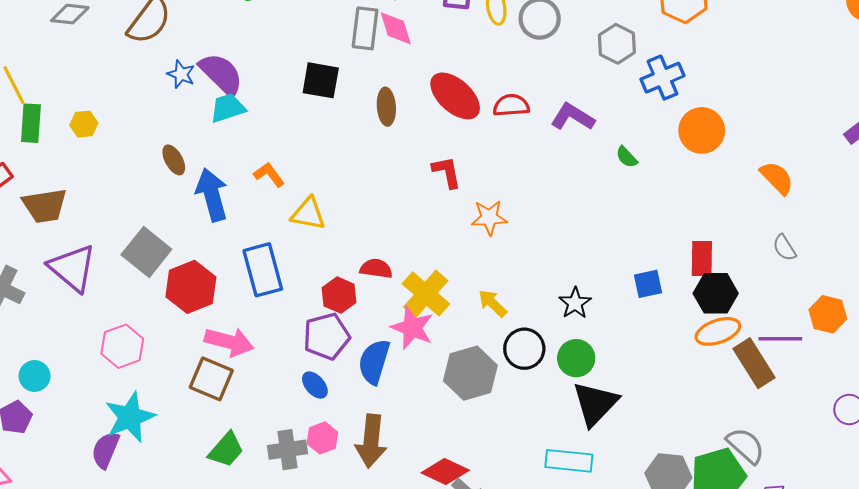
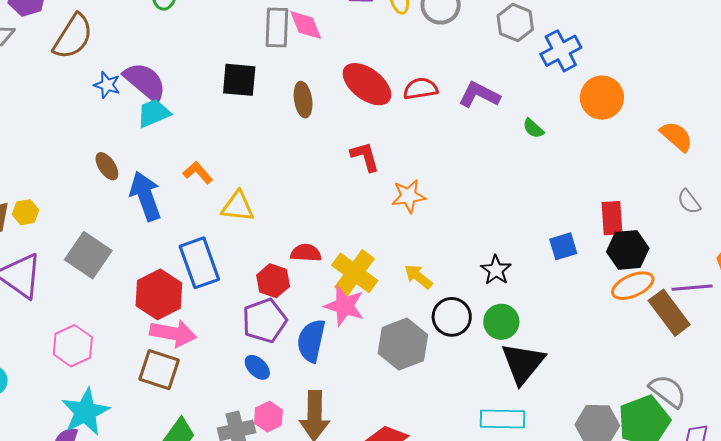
yellow hexagon: (84, 124) -> (25, 212), moved
red hexagon: (191, 287) -> (159, 294), moved

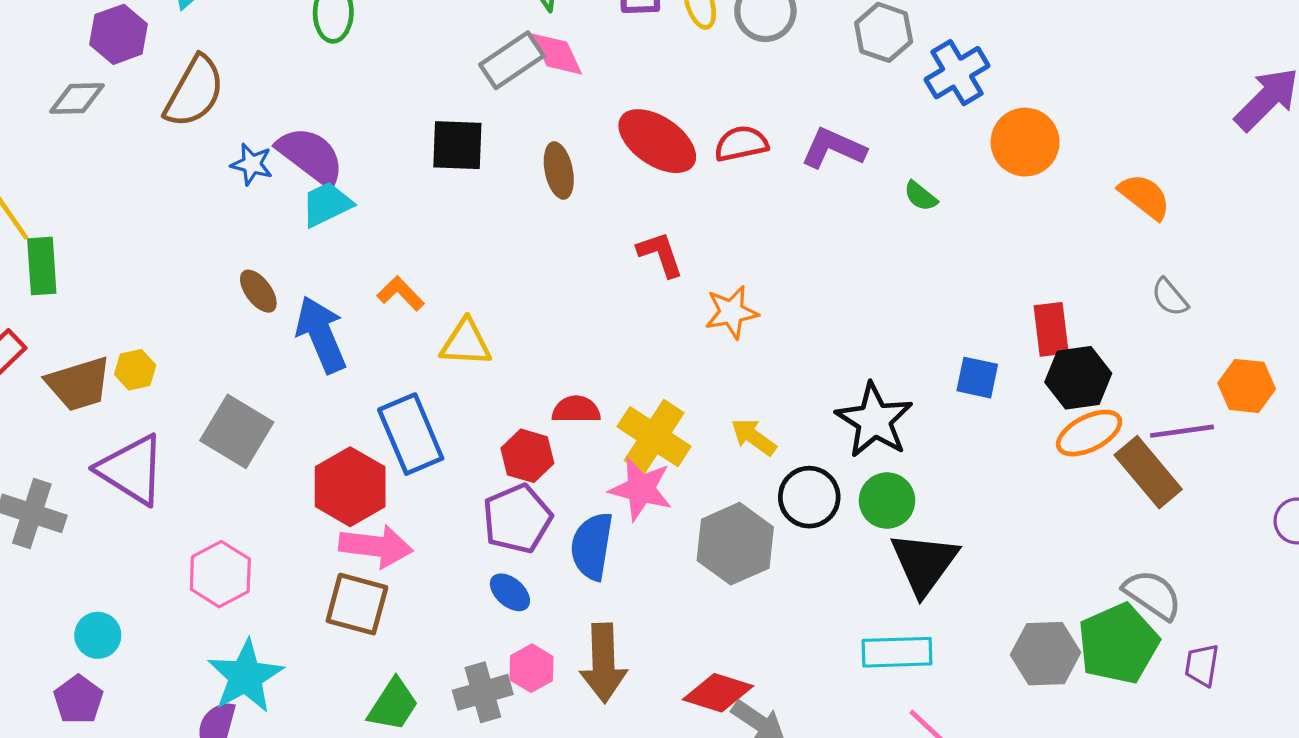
gray rectangle: (277, 28) -> (512, 60), turned 57
blue square: (563, 246) -> (977, 378), turned 32
black star: (496, 270) -> (874, 420), size x1.6

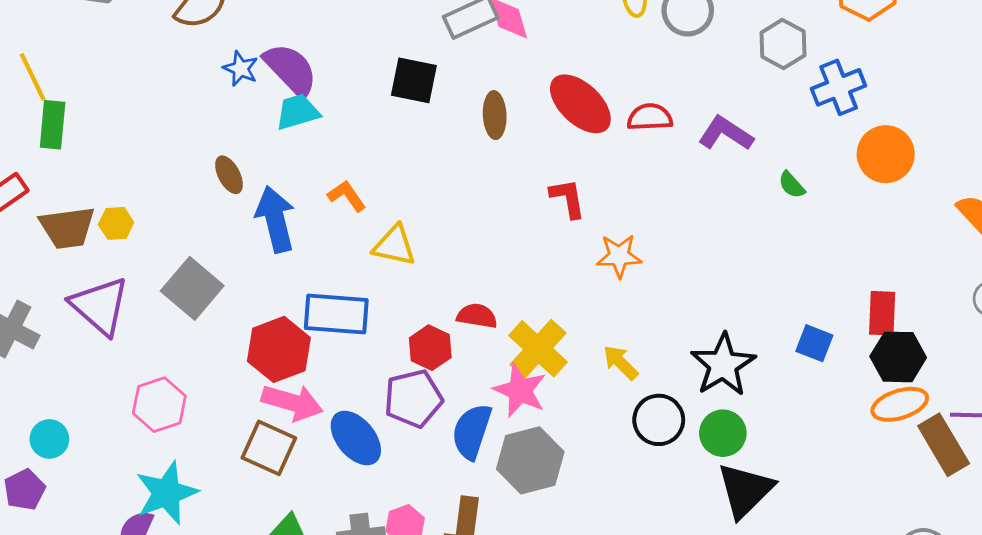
blue rectangle: (411, 434) -> (336, 314), turned -72
gray hexagon: (735, 544) -> (530, 460), moved
blue ellipse: (510, 592) -> (356, 438), moved, size x1.6

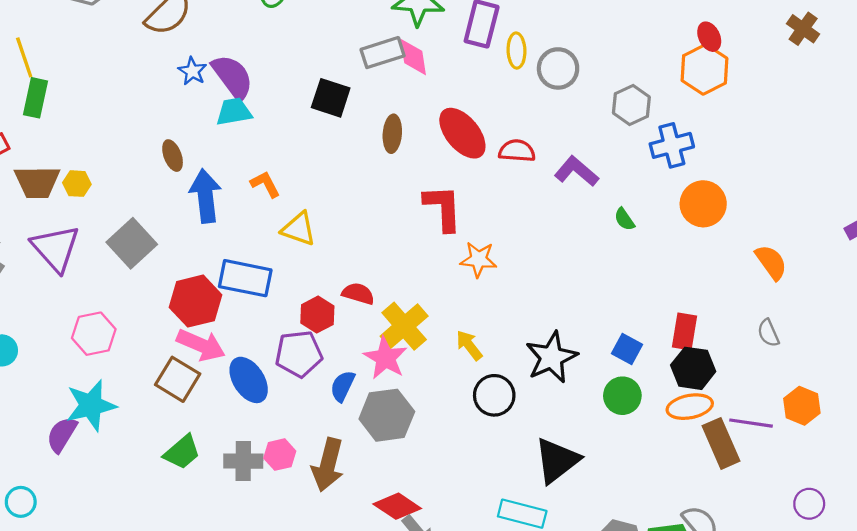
red L-shape: (568, 198) -> (443, 208), size x1.4
blue semicircle: (472, 431) -> (343, 386), size x0.7
green circle: (723, 433) -> (622, 396), moved

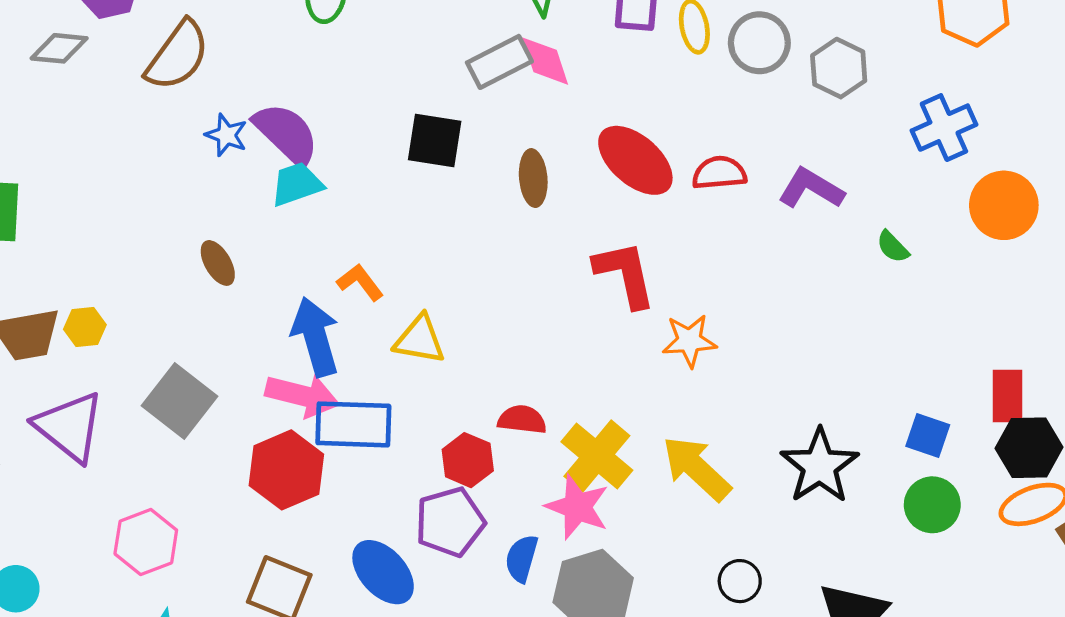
gray hexagon: (631, 105) -> (839, 68), moved
blue arrow: (205, 196) -> (315, 337), moved
pink arrow: (201, 345) -> (302, 395), moved
yellow arrow: (469, 345) -> (697, 468), size x1.6
black circle: (494, 395) -> (740, 581), moved, size x0.7

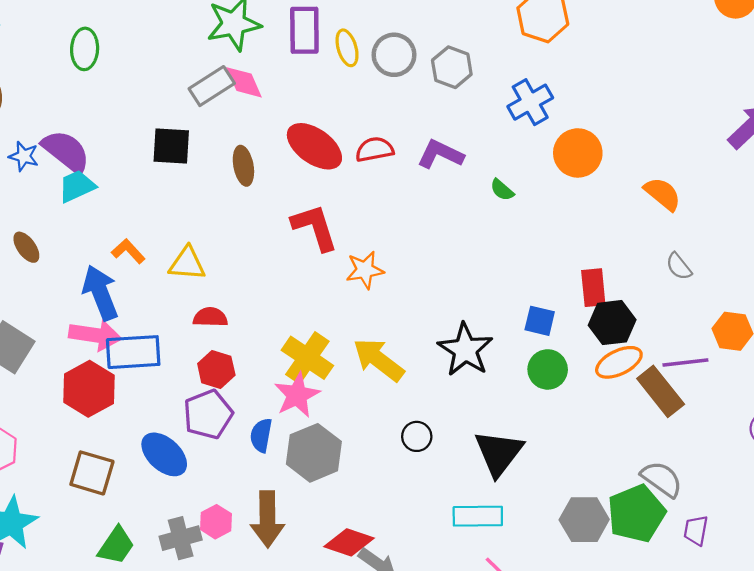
yellow triangle: (420, 340) -> (187, 264), moved
red semicircle: (522, 420) -> (210, 317), moved
pink star: (577, 507) -> (297, 395), turned 30

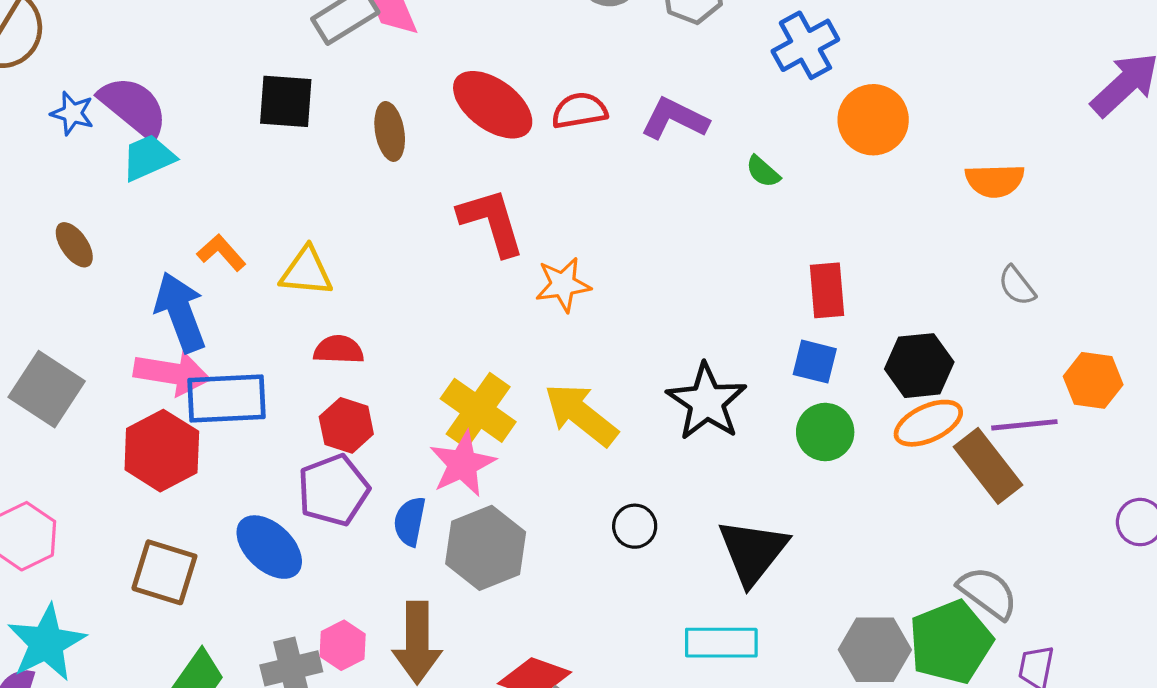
orange semicircle: (663, 194) -> (995, 181), turned 138
red rectangle: (593, 288) -> (827, 290), moved

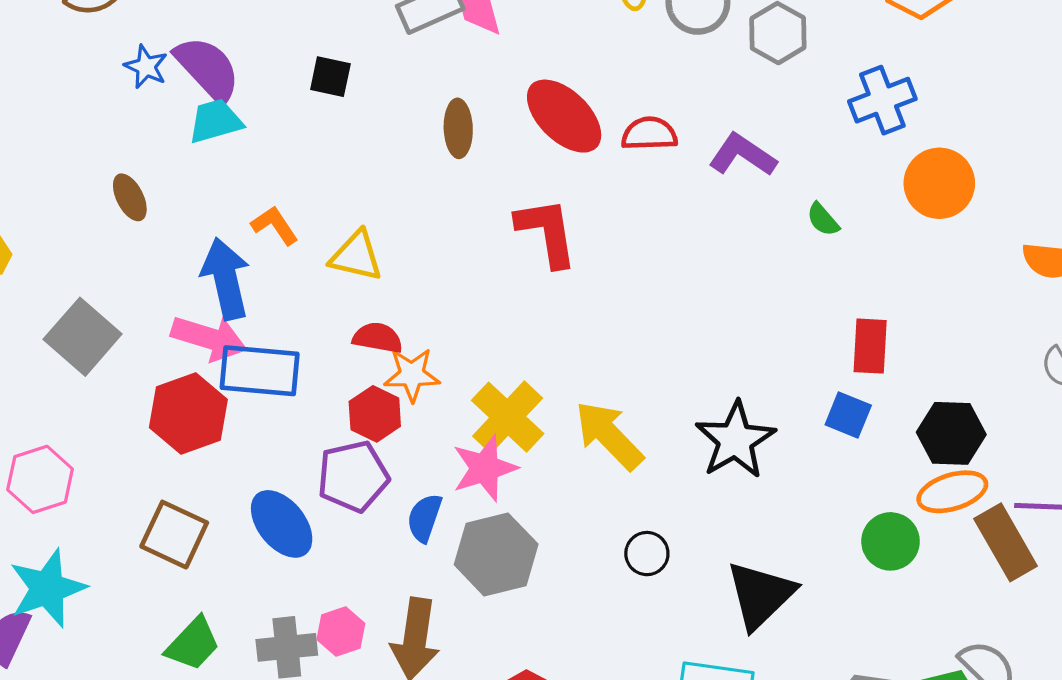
black square: (286, 101) -> (330, 77), moved, size x0.7
orange star: (563, 285) -> (412, 375), moved
green circle: (825, 432) -> (891, 541), moved

